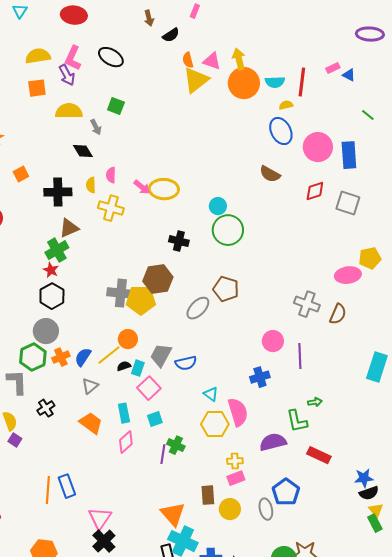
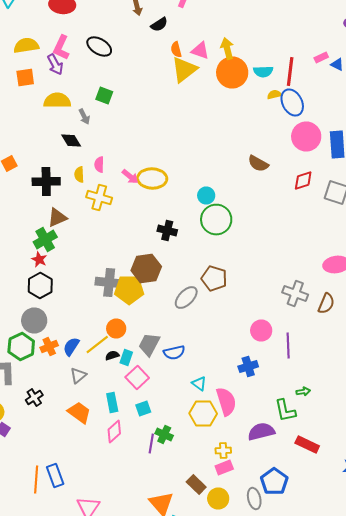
blue ellipse: (281, 131) -> (292, 102), moved
brown rectangle: (208, 495) -> (196, 484), turned -42

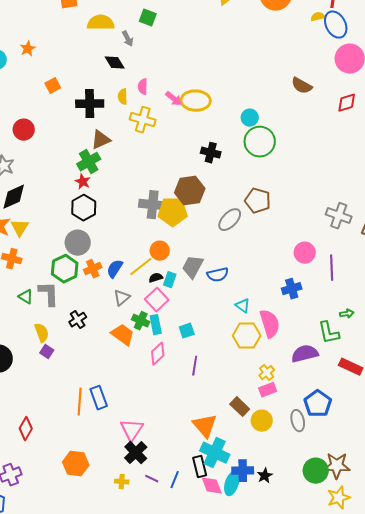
pink square: (137, 378) -> (157, 300), moved
green cross: (164, 434) -> (141, 321), moved
yellow cross: (223, 450) -> (267, 373), turned -35

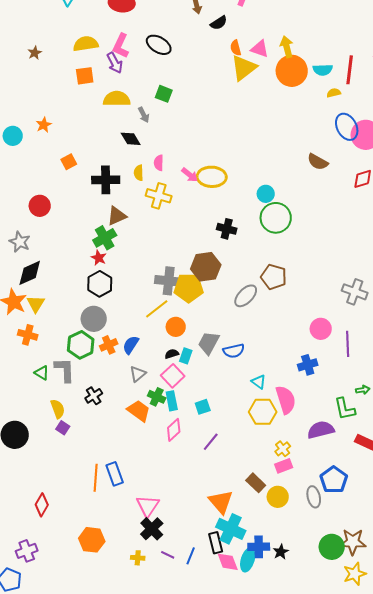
blue ellipse: (336, 25) -> (347, 127), moved
yellow line: (141, 267) -> (157, 309), moved
purple line: (195, 366) -> (211, 442), turned 30

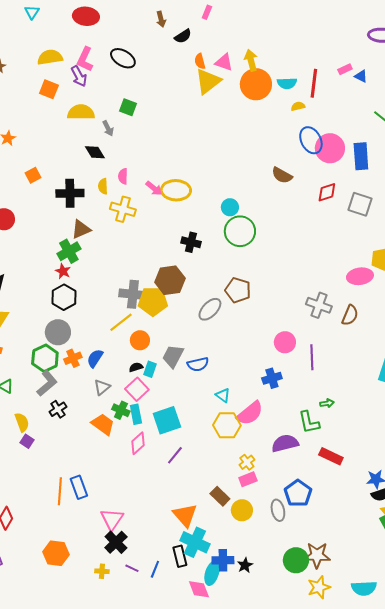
orange square: (85, 76) -> (49, 89), turned 30
gray L-shape: (65, 370) -> (47, 383), moved, turned 52
pink semicircle: (286, 400) -> (250, 413), turned 68
cyan square: (203, 407) -> (167, 420), size x1.8
pink diamond: (228, 562) -> (199, 589), moved

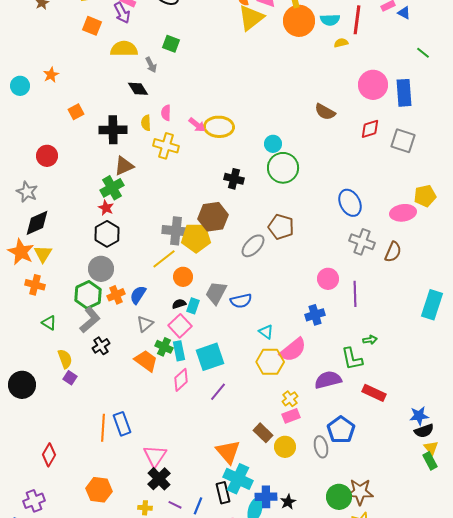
blue ellipse: (311, 140) -> (350, 203), moved

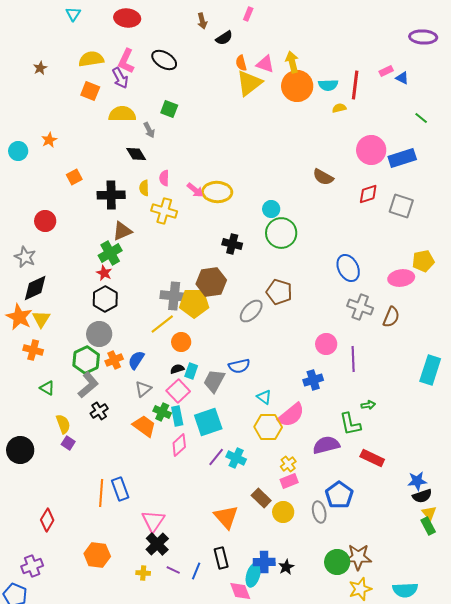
blue rectangle: (404, 93) -> (402, 158), turned 76
gray trapezoid: (216, 293) -> (214, 381), moved
cyan cross: (238, 479) -> (236, 458), moved, size x0.7

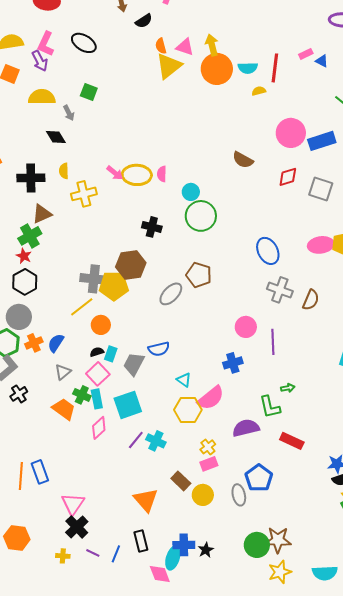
pink semicircle: (164, 178) -> (162, 174), moved
yellow cross: (164, 211) -> (84, 194), turned -30
pink ellipse: (401, 278) -> (321, 245), moved

